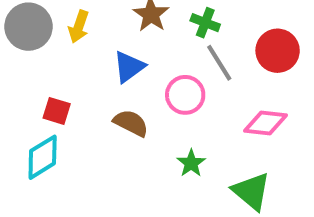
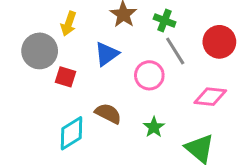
gray circle: (29, 27) -> (40, 51), moved
red square: (57, 111) -> (66, 77), moved
brown semicircle: (131, 123) -> (108, 113), moved
cyan diamond: (43, 157) -> (72, 133), moved

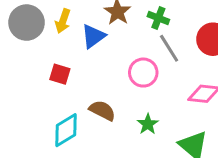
gray circle: (40, 51) -> (27, 23), moved
blue triangle: (107, 54) -> (93, 36), moved

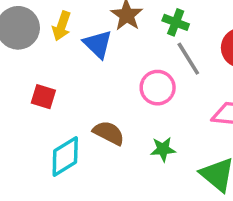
blue triangle: (93, 36) -> (98, 44), turned -40
red square: (60, 74) -> (43, 97), moved
green star: (148, 124) -> (163, 149), turned 30

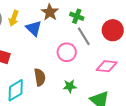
brown semicircle: (109, 133) -> (40, 77), turned 54

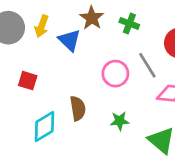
gray line: (84, 36) -> (147, 65), moved

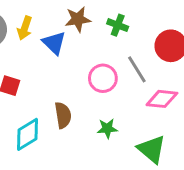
brown star: (92, 18) -> (78, 19), turned 30

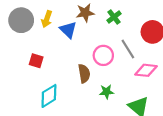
green cross: (118, 25) -> (114, 17), turned 32
brown semicircle: (63, 115) -> (84, 74), moved

